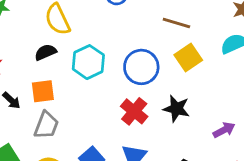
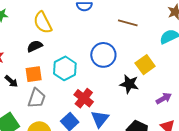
yellow square: (188, 57) -> (145, 65), moved
cyan hexagon: (88, 62) -> (65, 68), moved
red cross: (134, 111) -> (84, 98), moved

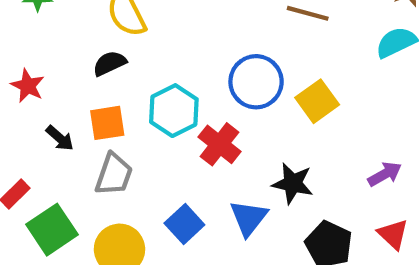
yellow square: (145, 65) -> (317, 101), moved
black star: (129, 84) -> (293, 183), moved
red cross: (84, 98) -> (219, 144), moved

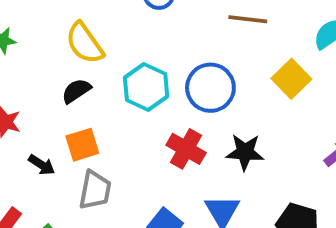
yellow square: (317, 101) -> (291, 79), moved
cyan hexagon: (174, 111) -> (146, 87), moved
black star: (293, 183) -> (245, 152), moved

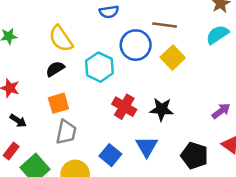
yellow square: (291, 79) -> (173, 58), moved
blue circle: (210, 88) -> (136, 45), moved
black arrow: (42, 165) -> (18, 121), moved

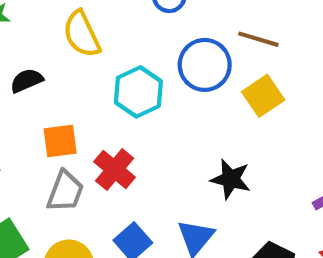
black semicircle: (55, 69) -> (27, 80), moved
red cross: (124, 107) -> (115, 170), moved

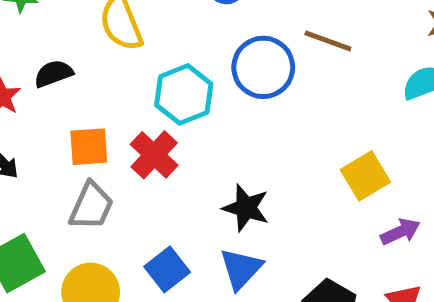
yellow square: (263, 96) -> (365, 176), moved
red cross: (115, 170) -> (154, 155), moved
black star: (231, 179) -> (246, 208), moved

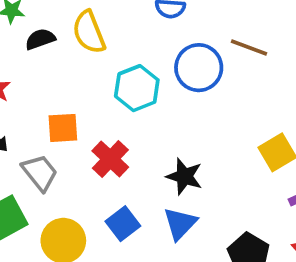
black semicircle: (54, 74) -> (40, 39), moved
red cross: (154, 155) -> (110, 159), moved
gray trapezoid: (91, 206) -> (40, 173), moved, turned -63

